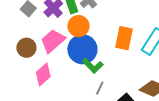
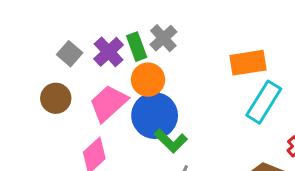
orange rectangle: (124, 38) -> (248, 63), moved, turned 70
brown circle: (26, 48) -> (56, 98), moved

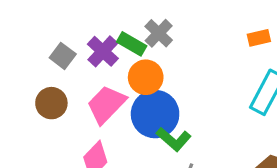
green rectangle: (137, 47) -> (132, 44), turned -36
orange rectangle: (248, 63) -> (259, 38), moved, size x0.6

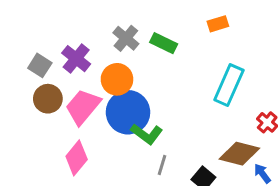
orange rectangle: (259, 38) -> (218, 24), moved
green rectangle: (132, 44) -> (164, 43), moved
brown circle: (51, 103) -> (48, 99), moved

